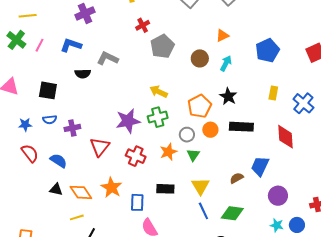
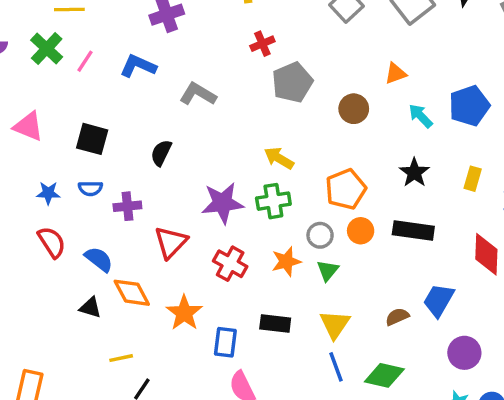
cyan arrow: (226, 63) -> (421, 116), moved, turned -77
black semicircle: (83, 74) -> (161, 153), moved, turned 112
black star: (228, 96) -> (414, 173), moved
orange diamond: (81, 192) -> (132, 293), moved

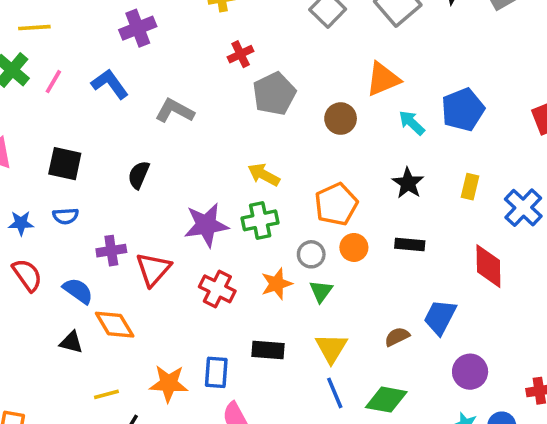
blue L-shape: (138, 66) -> (110, 84), turned 33
orange triangle: (396, 73) -> (383, 79), size x1.5
purple cross: (127, 206) -> (111, 251), moved
black rectangle: (413, 230) -> (410, 245), size x0.7
orange star: (184, 313) -> (169, 383), moved, turned -30

